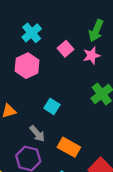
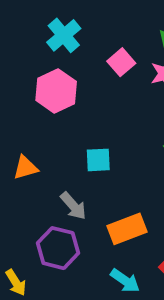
cyan square: (52, 106) -> (98, 160), turned -35
orange rectangle: (69, 147) -> (127, 229), turned -50

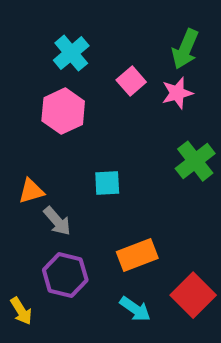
gray arrow: (73, 206) -> (57, 221), moved

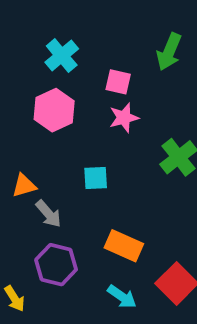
pink square: (131, 81) -> (118, 82), turned -36
pink star: (177, 93) -> (124, 118), moved
orange rectangle: (137, 255) -> (124, 246), turned 45

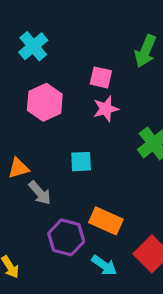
cyan cross: (62, 56) -> (33, 46), moved
purple hexagon: (56, 265) -> (66, 237), moved

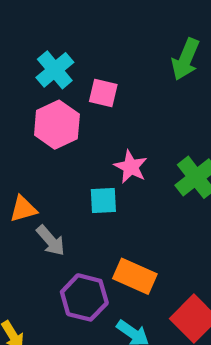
cyan cross: (33, 46) -> (55, 70), moved
pink square: (101, 77) -> (103, 93), moved
pink star: (106, 109) -> (131, 167), moved, turned -30

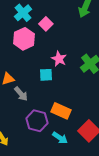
pink square: (103, 93) -> (46, 24), turned 32

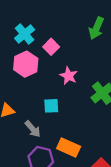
pink star: (59, 59) -> (69, 76), moved
gray arrow: (21, 94) -> (33, 129), moved

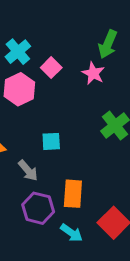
pink star: (69, 76) -> (93, 73), moved
orange rectangle: (69, 148) -> (73, 194), turned 70

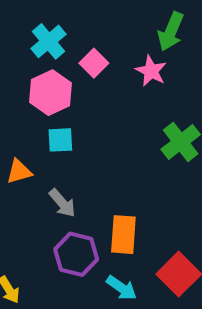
cyan square: (51, 141) -> (60, 140), moved

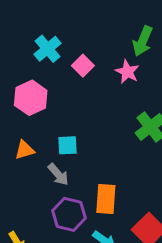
pink hexagon: (51, 93) -> (31, 98), moved
cyan square: (60, 140) -> (67, 145), moved

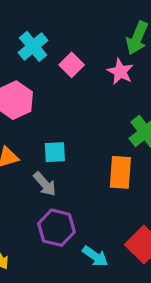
orange rectangle: (106, 199) -> (120, 172), moved

